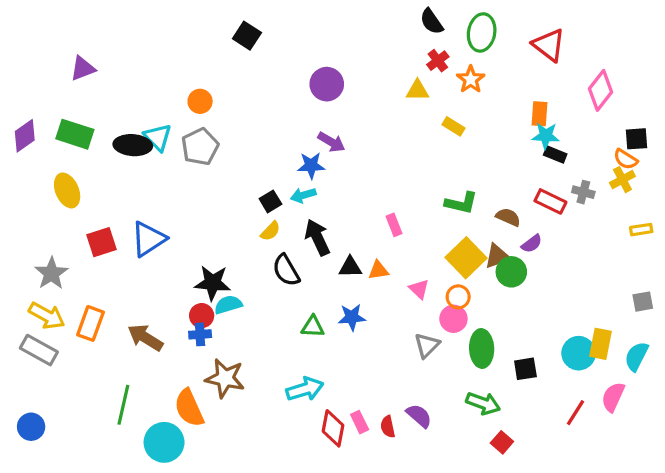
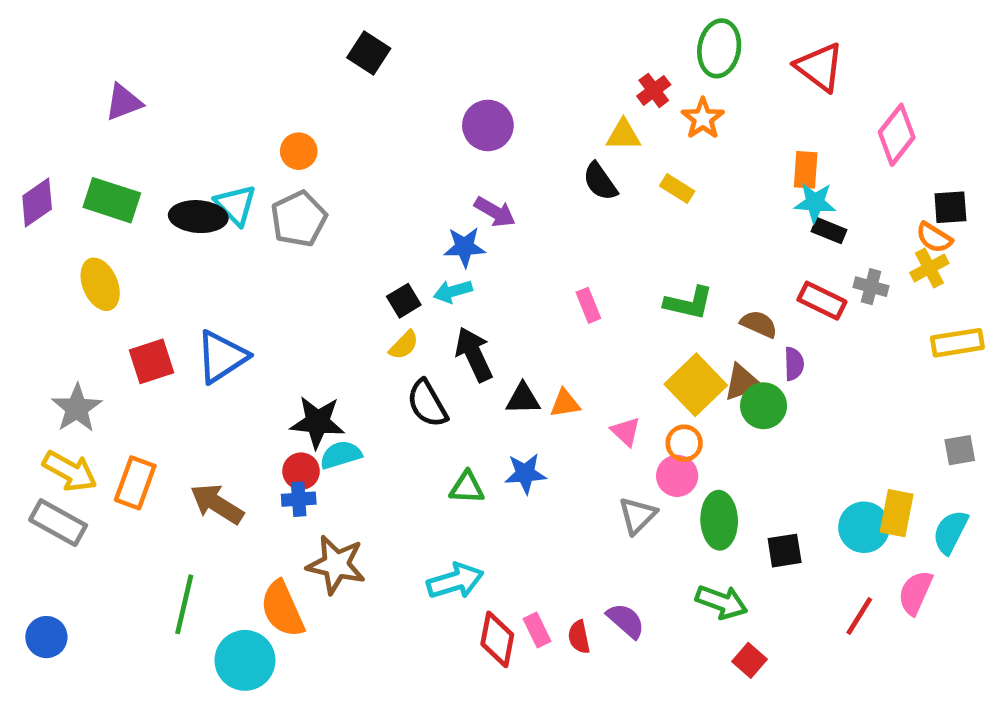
black semicircle: (432, 22) -> (600, 182), moved
pink rectangle: (394, 225) -> (588, 305), moved
yellow rectangle: (641, 230) -> (957, 343), size x1.5
purple semicircle: (532, 244) -> (794, 364), turned -55

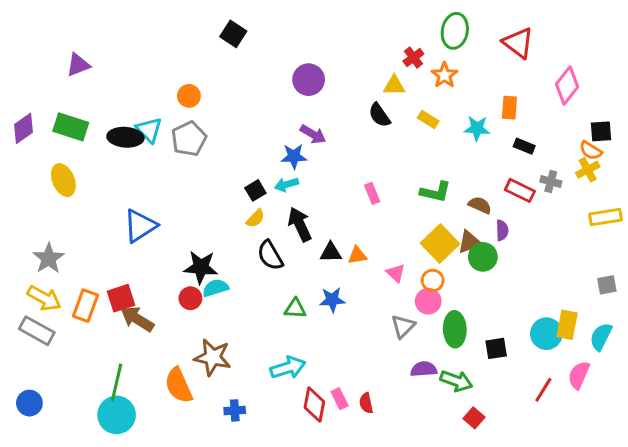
cyan star: (815, 203) -> (477, 128), moved
red square: (152, 361) -> (121, 298), moved
blue cross: (299, 499) -> (235, 410), moved
purple semicircle: (626, 621) -> (424, 369), moved, turned -45
cyan circle: (245, 660) -> (117, 415), moved

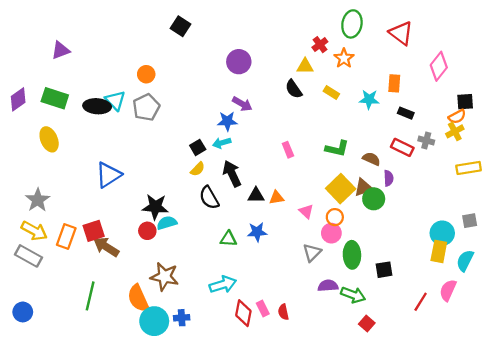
orange semicircle: (591, 151) -> (457, 117), turned -60
cyan circle: (546, 334) -> (442, 233), moved
cyan circle: (117, 415) -> (154, 321), moved

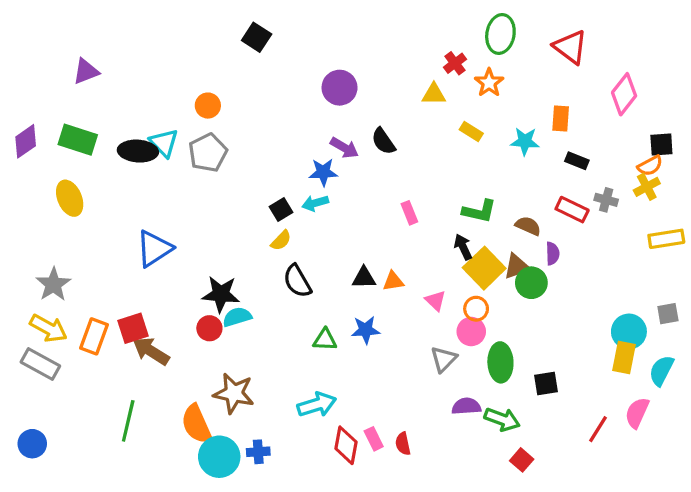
black semicircle: (294, 89) -> (383, 141), moved
black arrow: (232, 174) -> (463, 247), moved, size x0.7

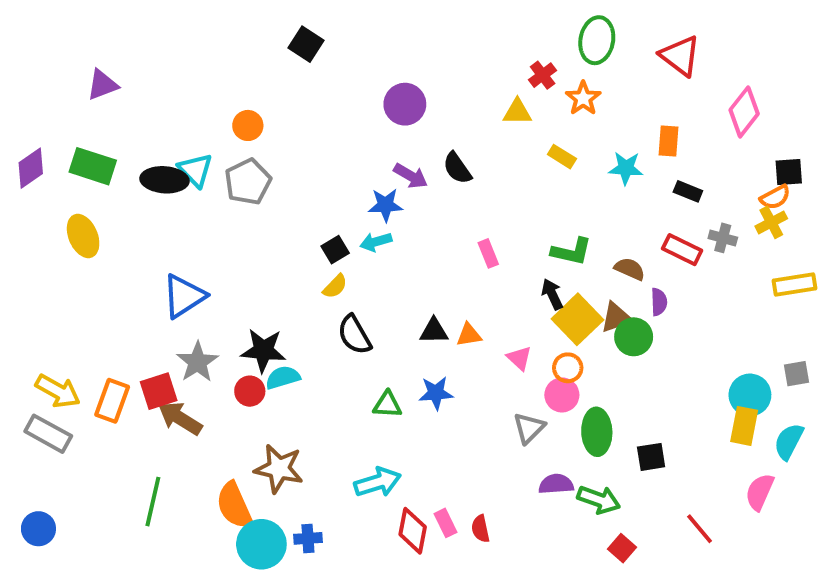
gray star: (53, 284) -> (197, 362), moved
red line: (598, 429) -> (700, 529), moved, turned -72

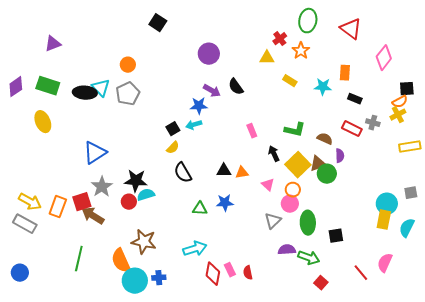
black arrow: (552, 294) -> (274, 154), moved
pink semicircle: (760, 492) -> (385, 263), moved

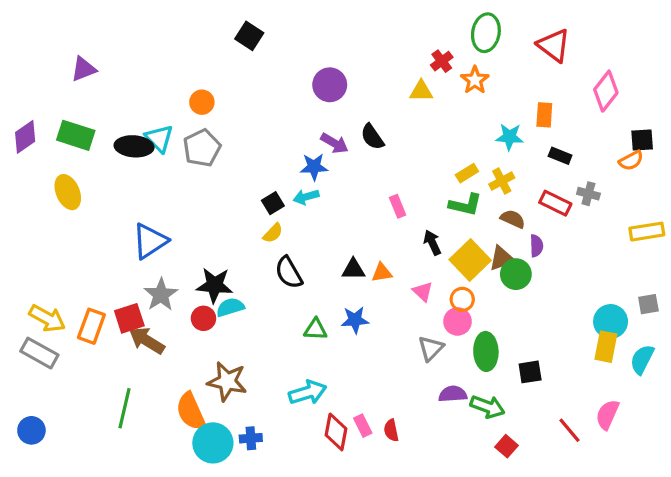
yellow rectangle: (290, 81) -> (467, 173), moved, turned -64
yellow cross: (398, 115) -> (502, 181), moved

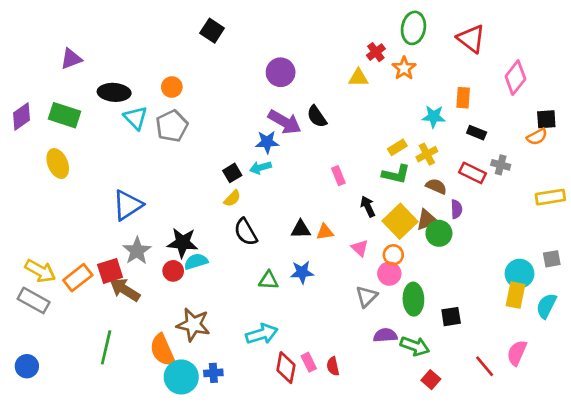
purple arrow: (334, 143) -> (285, 122), size x1.4
black ellipse: (134, 146) -> (114, 92), moved
orange rectangle: (91, 326) -> (78, 278), turned 32

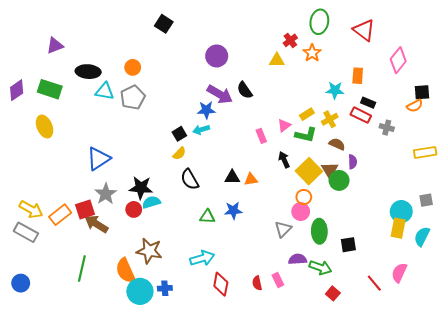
cyan triangle: (136, 118) -> (105, 91), turned -36
red rectangle: (473, 173) -> (361, 115), moved
brown triangle: (427, 220) -> (330, 170), turned -42
pink triangle: (360, 248) -> (284, 125), moved, turned 40
pink rectangle: (309, 362) -> (278, 280), moved

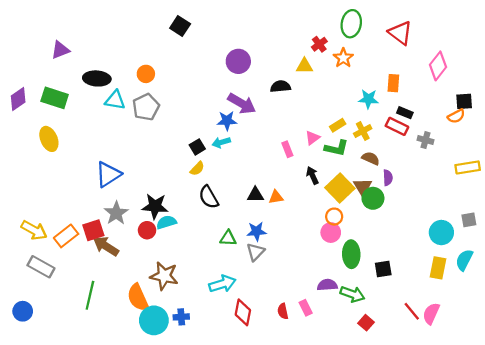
black semicircle: (245, 90) -> (281, 86), moved, turned 120
yellow rectangle: (398, 228) -> (438, 268), moved
gray triangle: (283, 229) -> (255, 252), moved
gray rectangle: (26, 232) -> (41, 267), moved
pink semicircle: (399, 273) -> (431, 314), moved

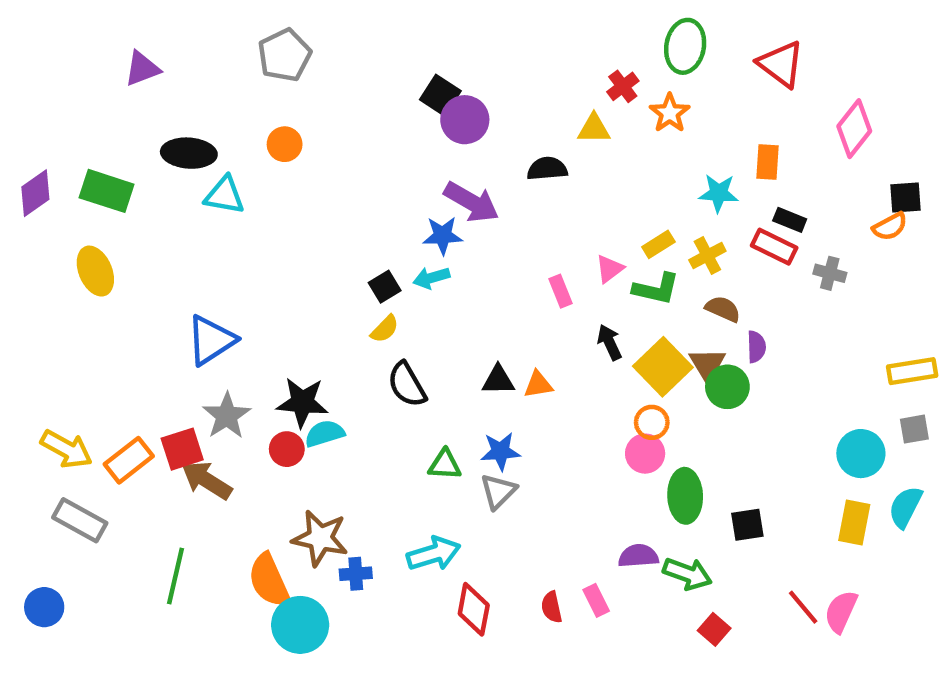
black square: (180, 26) -> (440, 95), moved
purple triangle: (60, 50) -> (142, 69), moved
gray pentagon: (146, 107) -> (285, 55), moved
yellow rectangle: (468, 167) -> (912, 371), moved
blue cross: (181, 317) -> (356, 574), moved

